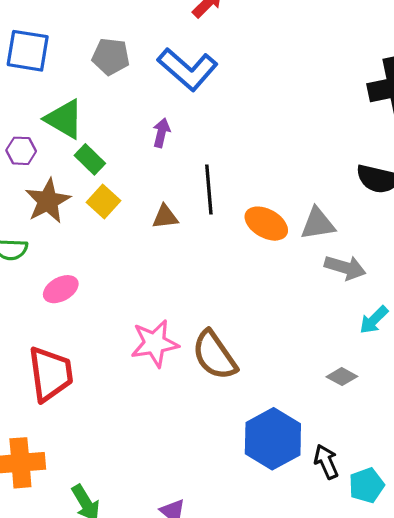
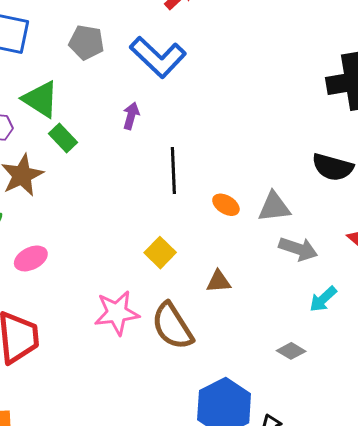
yellow square: (104, 202) -> (160, 253), moved
brown triangle: (165, 217) -> (219, 281), moved
orange ellipse: (266, 224) -> (226, 205), size x0.7

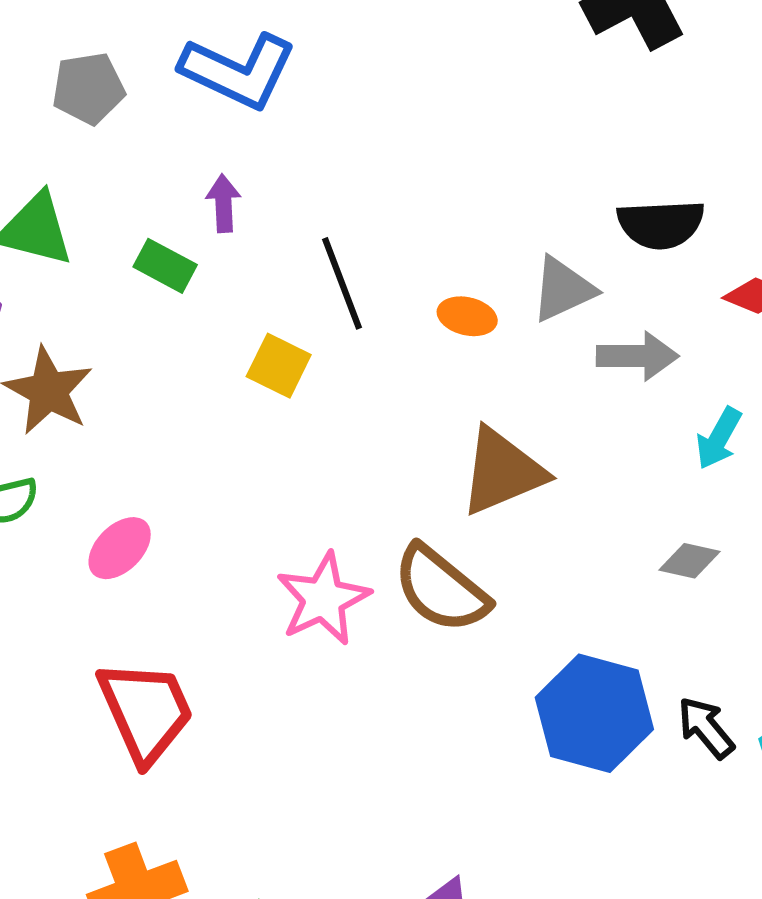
green rectangle: (63, 138) -> (165, 266), moved
black semicircle: (333, 167) -> (661, 224), moved
yellow square: (160, 253) -> (279, 366), moved
brown triangle: (219, 281) -> (502, 472), size x1.8

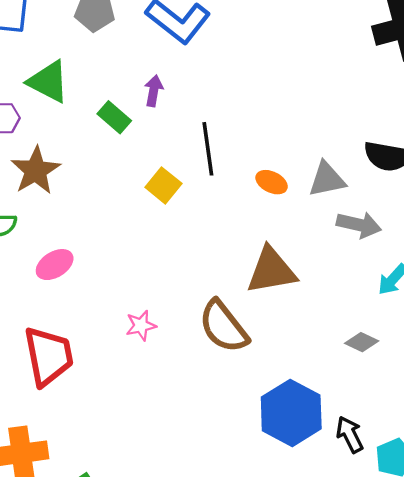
pink star: (323, 599) -> (141, 326), moved, size x0.6

